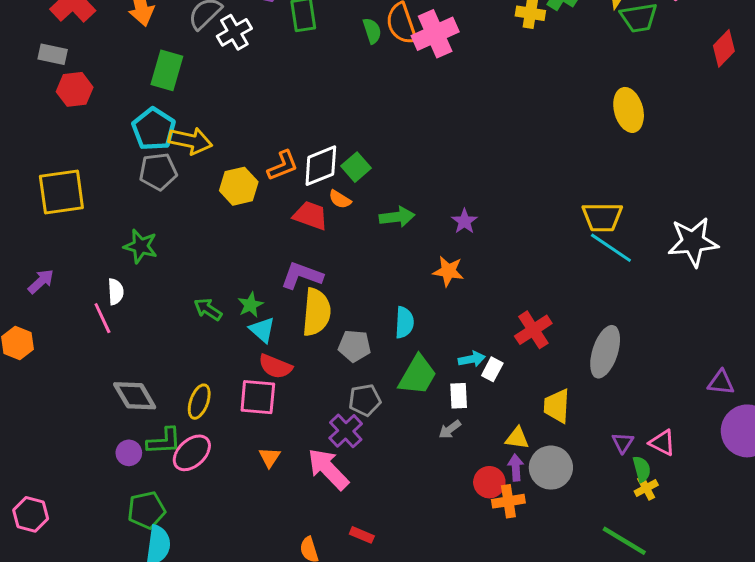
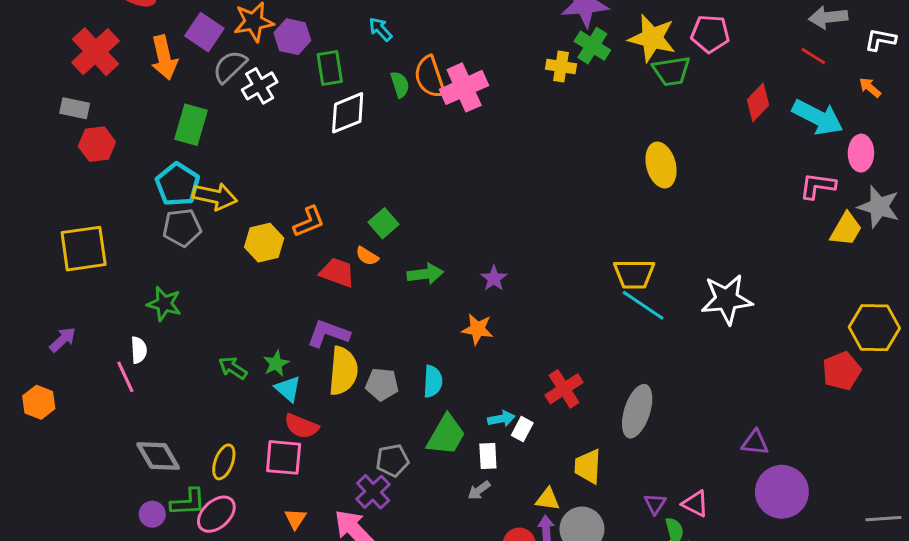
white diamond: (321, 166) -> (348, 113), moved
gray pentagon: (355, 346) -> (382, 384), moved

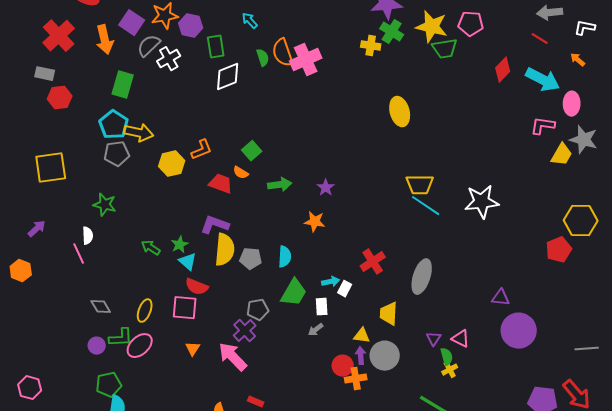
yellow ellipse: (661, 165) -> (400, 112), moved
gray diamond: (158, 456) -> (101, 307), size x0.7

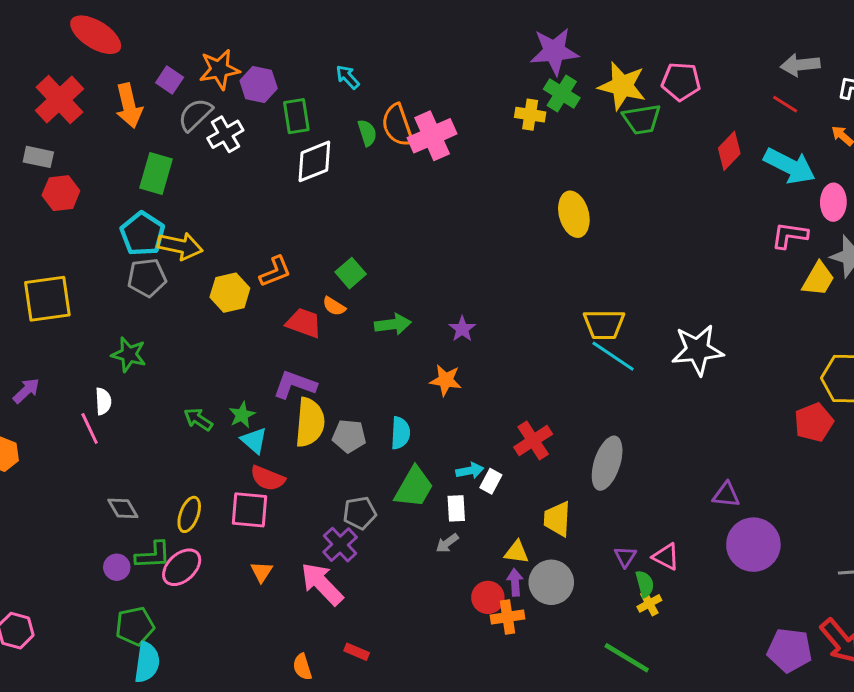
purple square: (132, 23) -> (170, 80), size x0.7

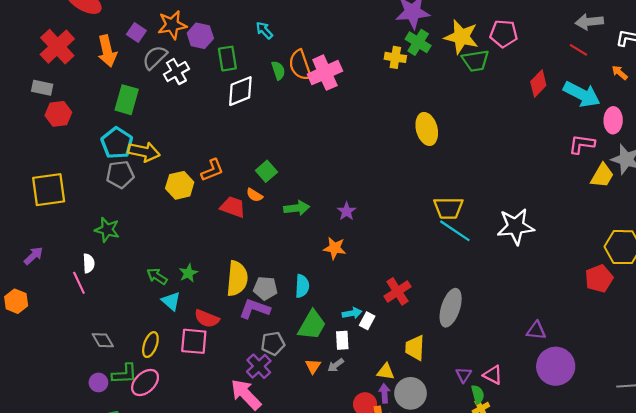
purple L-shape: (295, 385) -> (254, 309), moved
cyan triangle: (254, 441) -> (171, 301), moved
orange triangle: (262, 572) -> (313, 366), moved

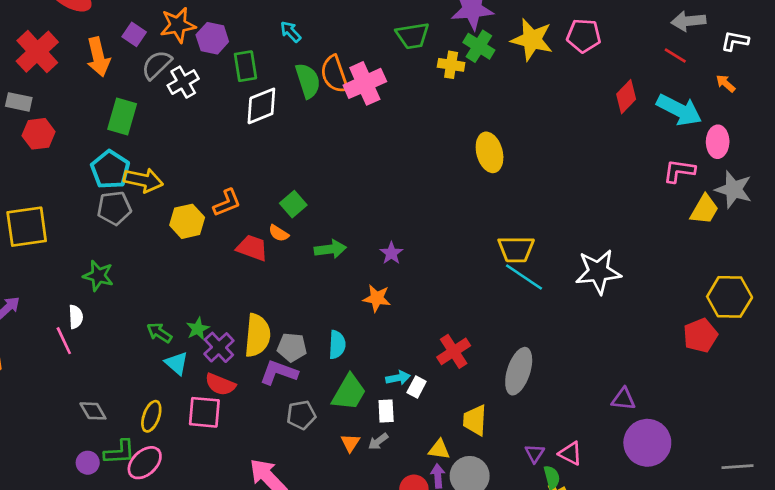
green trapezoid: (476, 61) -> (413, 36), moved
green semicircle: (278, 70) -> (308, 81), size x1.5
purple cross: (259, 366) -> (219, 347), moved

